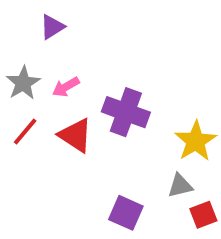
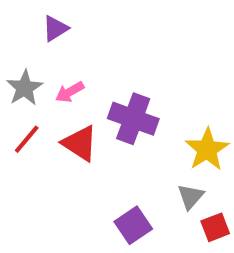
gray triangle: (180, 186) -> (191, 197), turned -36
purple square: (126, 213) -> (133, 225), turned 32

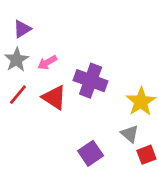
purple triangle: (55, 28) -> (22, 29), moved
gray triangle: (191, 197) -> (130, 134), turned -30

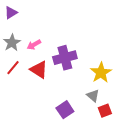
purple triangle: (22, 29) -> (11, 13), moved
purple cross: (91, 81) -> (65, 58), turned -35

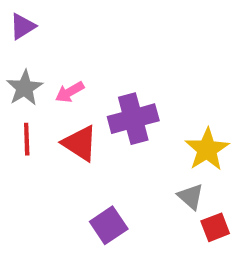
red line: (13, 68) -> (27, 139), turned -42
purple square: (65, 110) -> (109, 225), moved

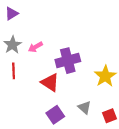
red triangle: (80, 143) -> (50, 82), moved
gray triangle: (191, 197) -> (84, 107), moved

